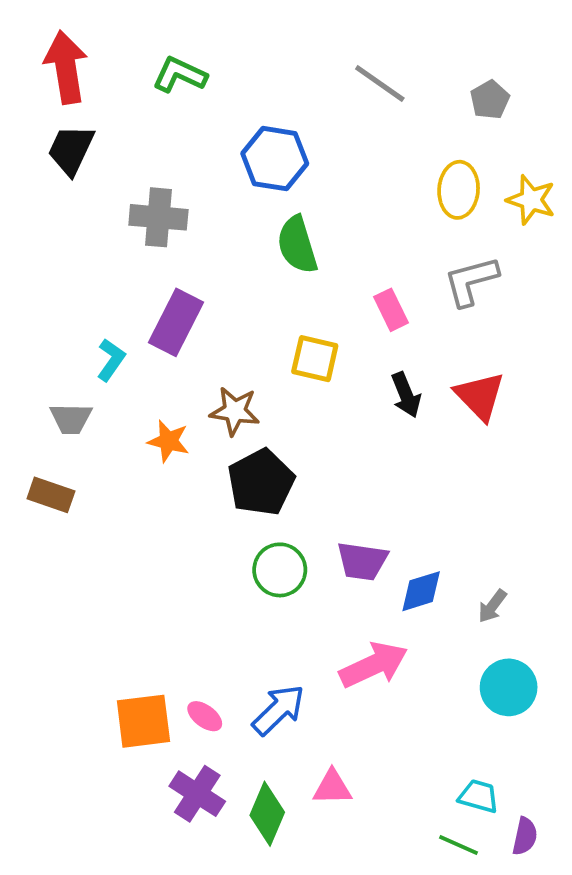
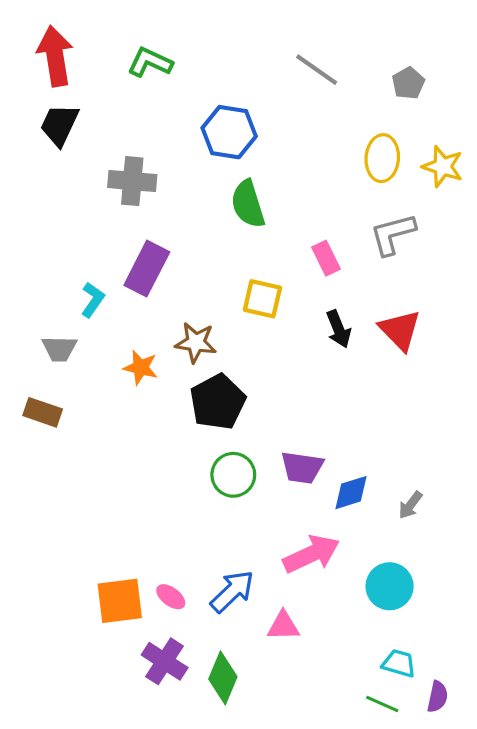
cyan circle: (509, 687) -> (390, 586), moved
pink triangle: (332, 787) -> (283, 626), moved

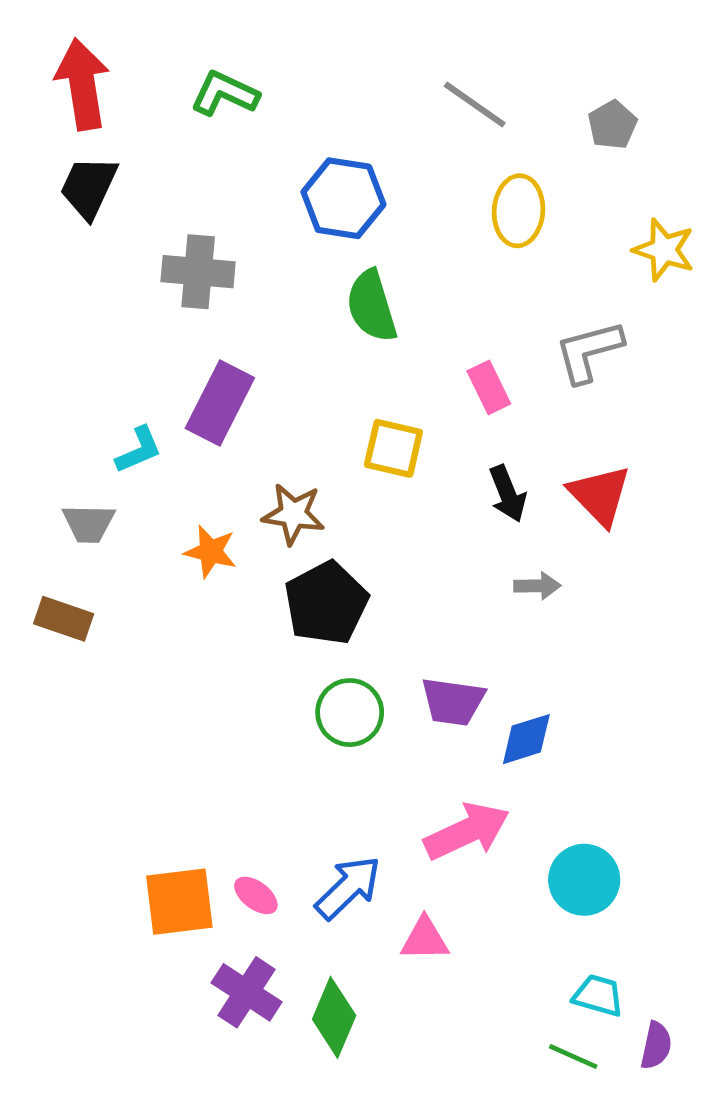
yellow ellipse: (382, 158) -> (519, 211), moved
cyan L-shape: (93, 300) -> (139, 450), turned 32
gray arrow: (410, 505) -> (537, 586), moved, turned -128

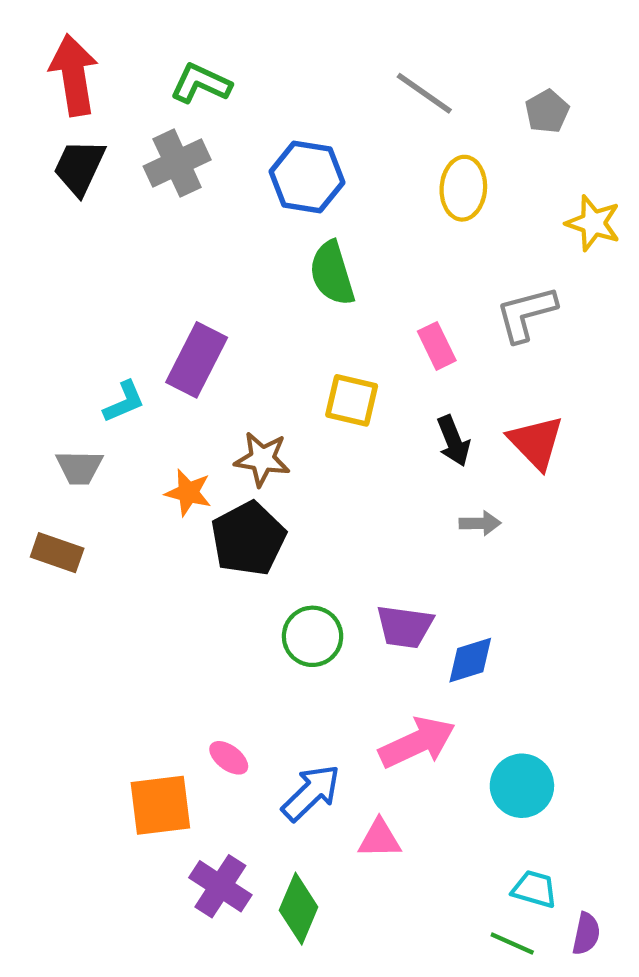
gray cross: (198, 272) -> (177, 163), moved, turned -30
black pentagon: (326, 603) -> (248, 539), moved
pink ellipse: (256, 895) -> (229, 758), moved

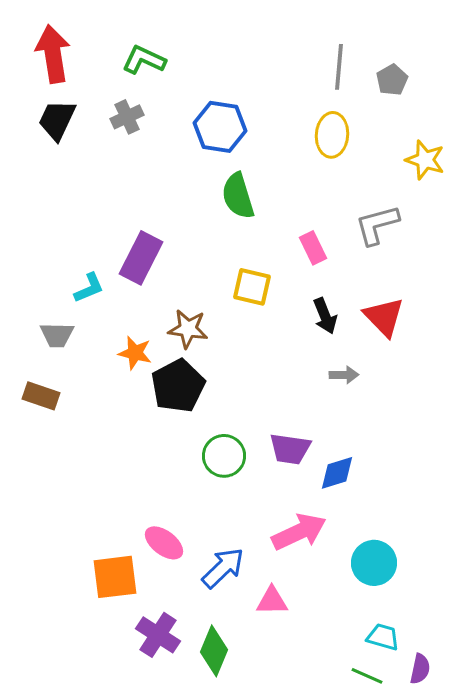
gray line: (424, 93) -> (339, 67), moved, turned 60
gray cross: (177, 163) -> (127, 117), size x0.7
pink ellipse: (229, 758) -> (164, 543), size x1.4

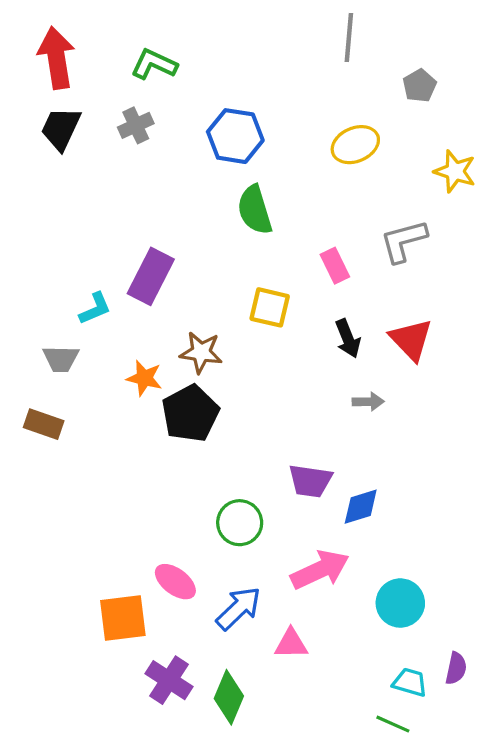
gray line: (339, 67) -> (349, 37), moved
yellow ellipse: (332, 135) -> (355, 145), turned 63
green circle: (224, 456) -> (240, 523), moved
purple semicircle: (420, 669) -> (456, 668), moved

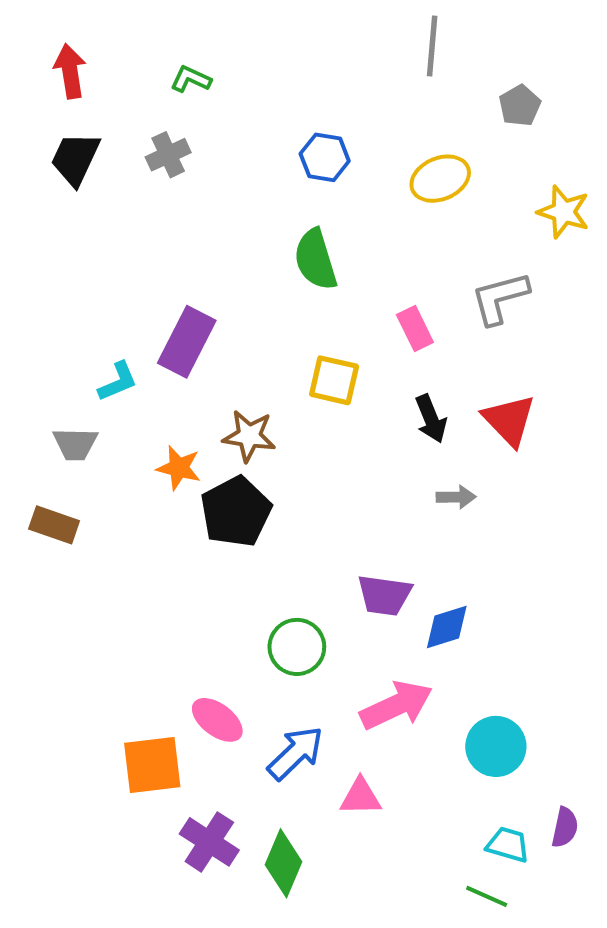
red arrow: (56, 58) -> (70, 71), size x0.7
green L-shape: (154, 64) -> (191, 79), size x0.7
blue hexagon: (235, 136) -> (325, 157), moved, size x0.7

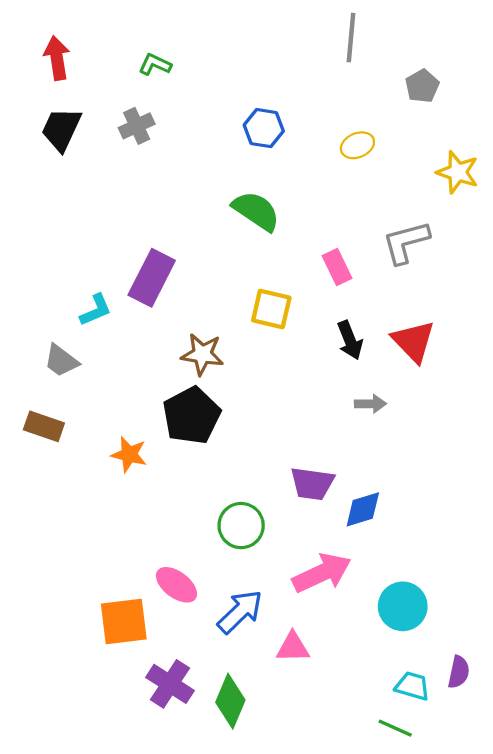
yellow ellipse: (440, 179) -> (357, 145), size x0.7
green semicircle: (315, 260) -> (256, 211), turned 141
gray trapezoid: (75, 444) -> (61, 361), turned 36
orange star: (179, 468) -> (129, 454), moved

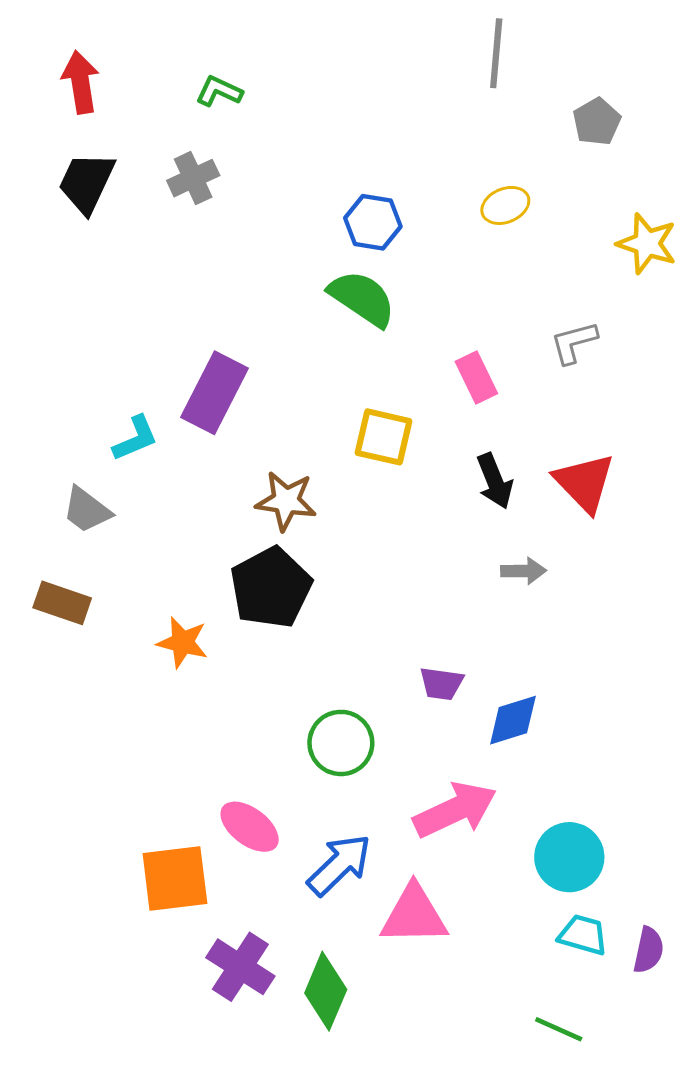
blue hexagon: (264, 128) -> (373, 222), moved
gray L-shape: (406, 242) -> (574, 342), size x0.7
purple trapezoid: (312, 484) -> (441, 684), size x0.7
pink triangle: (293, 647) -> (414, 915), size x1.4
cyan trapezoid: (412, 686) -> (583, 935), moved

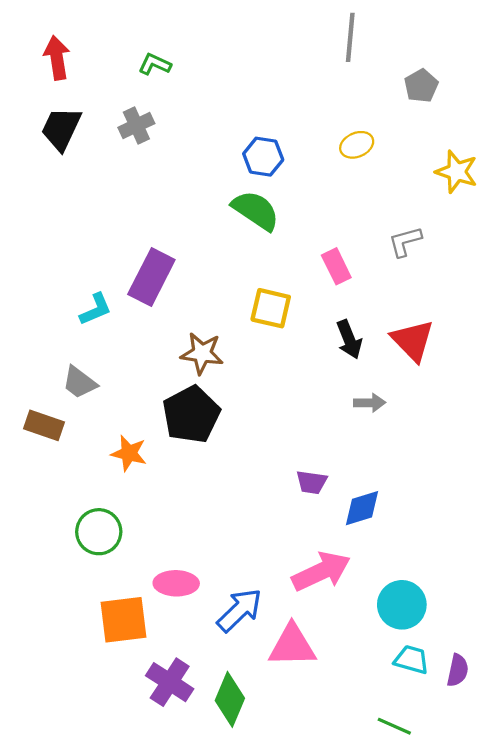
gray trapezoid: (87, 510) -> (79, 382), moved
green circle: (341, 743) -> (99, 532), moved
pink ellipse: (250, 827) -> (176, 583), turned -36

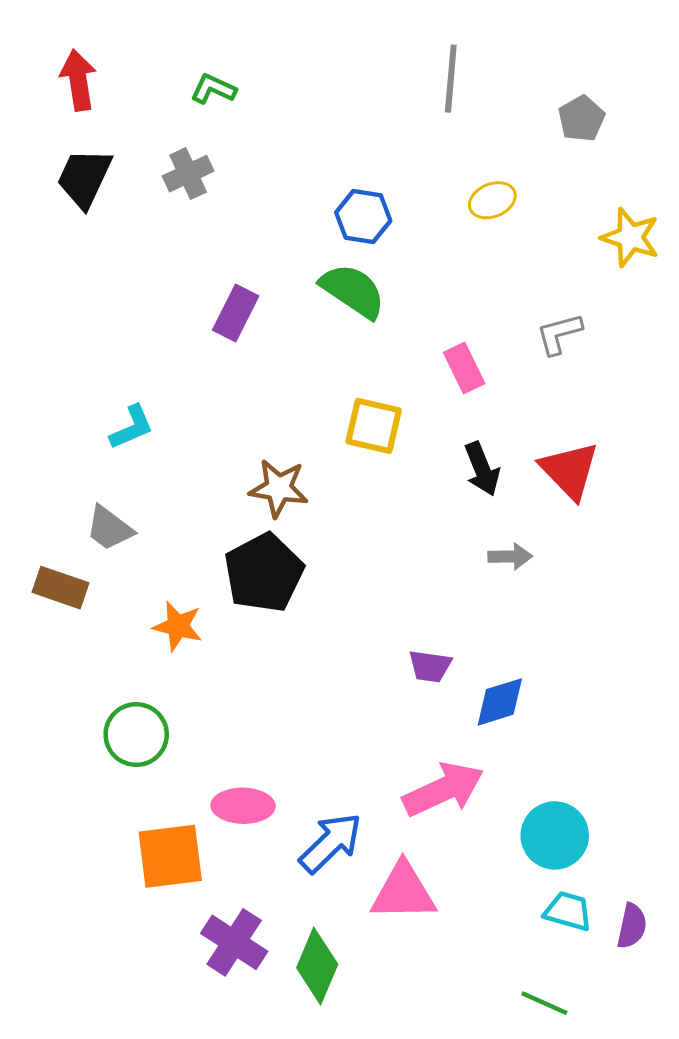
gray line: (350, 37) -> (451, 79), moved
purple rectangle: (151, 277) -> (236, 313), moved, size x0.7

